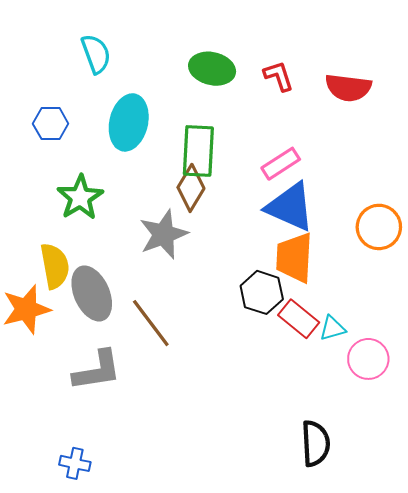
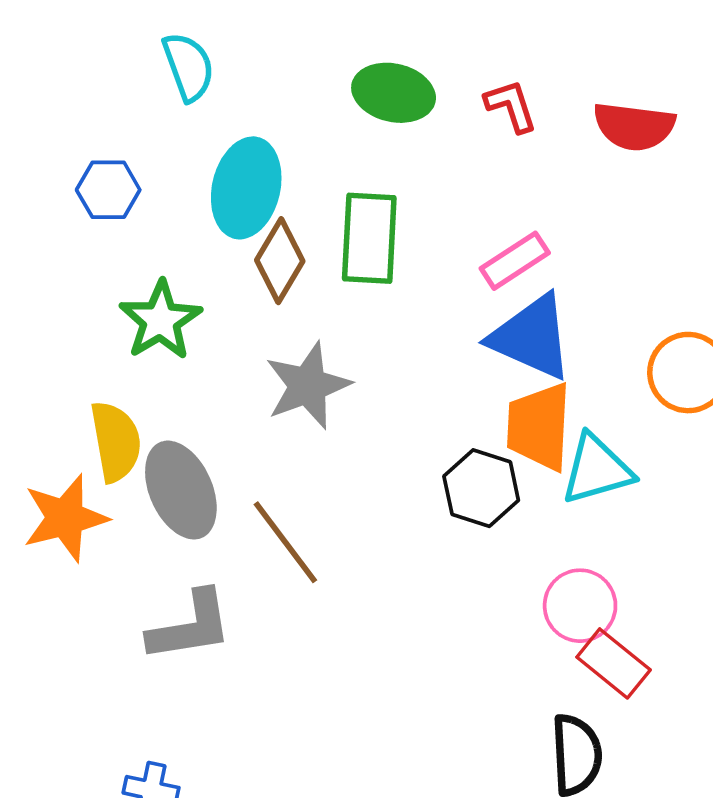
brown diamond: (191, 188) -> (280, 261), moved
red rectangle: (299, 319) -> (614, 663), moved
cyan triangle: (332, 328) -> (597, 470), moved, size x1.6
pink circle: (368, 359) -> (580, 606), moved

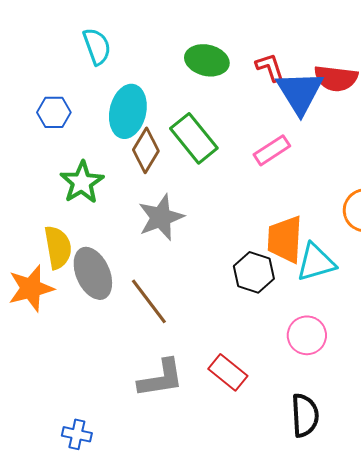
green rectangle: (369, 238) -> (194, 138), turned -42
blue triangle: (532, 337) -> (300, 92), moved, turned 34
gray L-shape: (190, 626) -> (161, 378), moved
red rectangle: (614, 663) -> (228, 372), moved

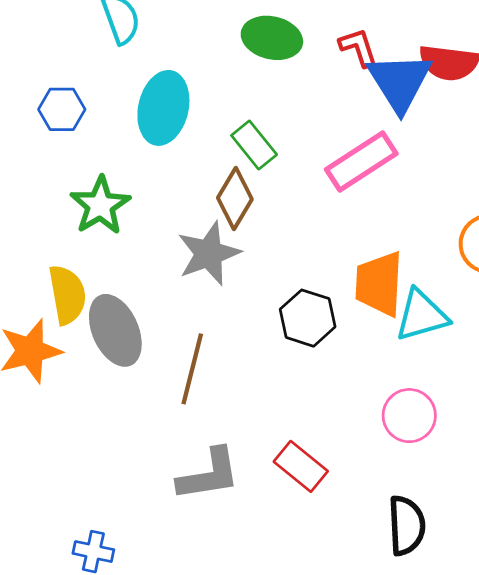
green rectangle: (194, 138) -> (254, 145), size x0.7
brown diamond: (146, 150) -> (235, 199), moved
pink rectangle: (272, 150) -> (361, 161), size x1.4
black hexagon: (254, 272) -> (308, 318), moved
brown line: (149, 301) -> (192, 369), turned 51

